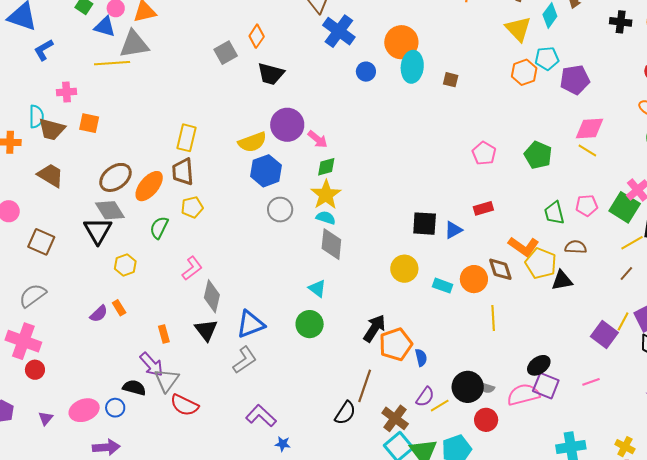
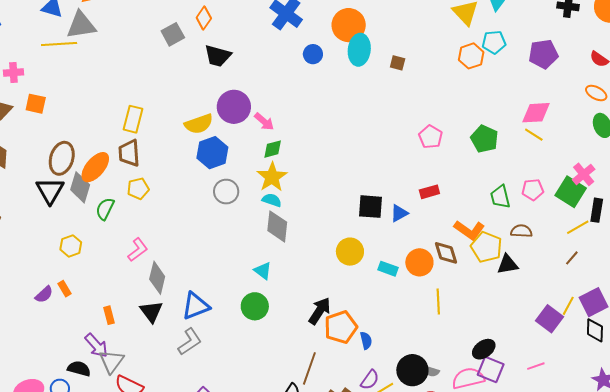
purple pentagon: (575, 80) -> (543, 54), moved
brown ellipse: (115, 177) -> (62, 158), turned -36
gray diamond: (110, 210) -> (80, 187), moved, turned 48
black triangle: (98, 231) -> (50, 191), moved

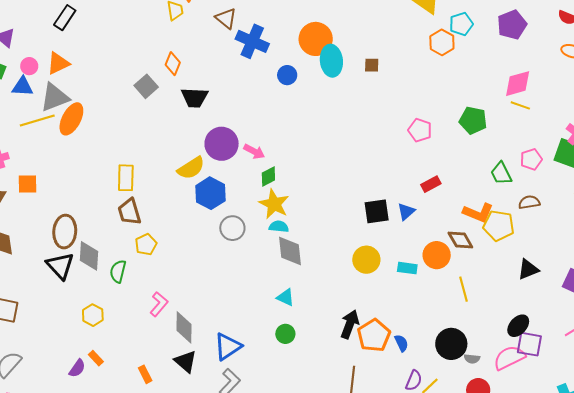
orange ellipse: (95, 167) -> (71, 119), moved
black triangle: (508, 264) -> (528, 269), moved
green circle: (255, 306) -> (285, 334), size x0.7
black circle: (412, 370) -> (451, 344), moved

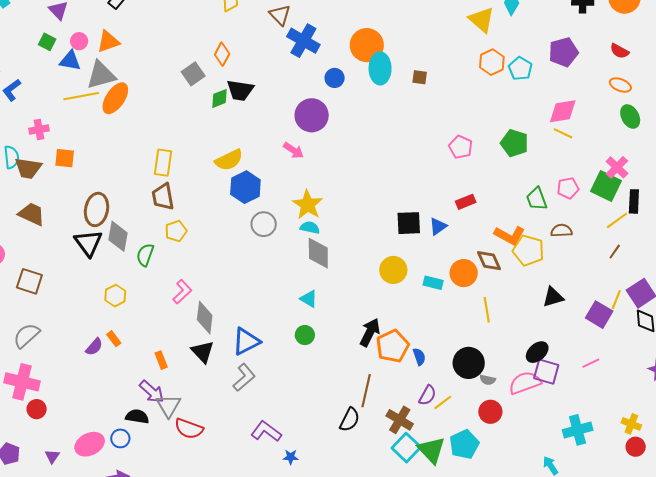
cyan pentagon: (461, 24) -> (520, 69), moved, turned -30
purple circle: (222, 144) -> (312, 115), moved
green diamond: (268, 177) -> (220, 98), moved

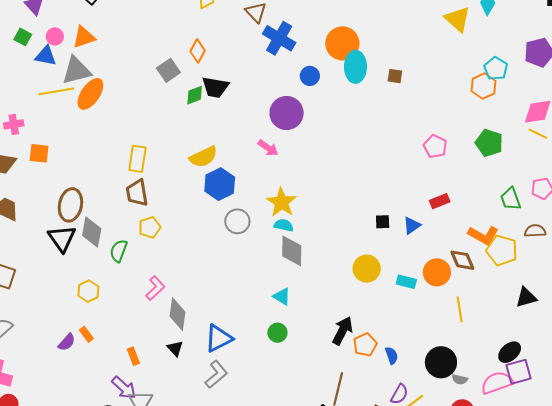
orange hexagon: (492, 62) -> (483, 86), moved
black square: (409, 223) -> (383, 222), size x0.6
orange pentagon: (393, 346) -> (365, 345), size x0.7
black triangle: (203, 352) -> (175, 348), size x0.7
purple square: (546, 372) -> (518, 372), turned -32

